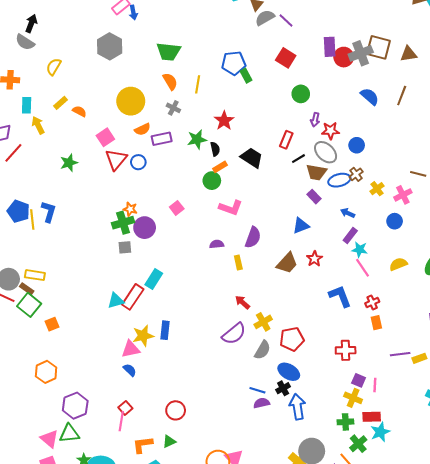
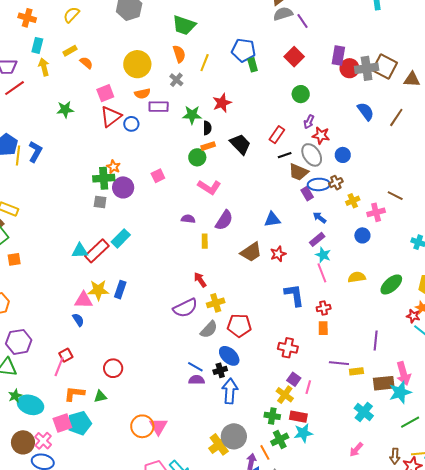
purple rectangle: (314, 197) -> (307, 194), moved

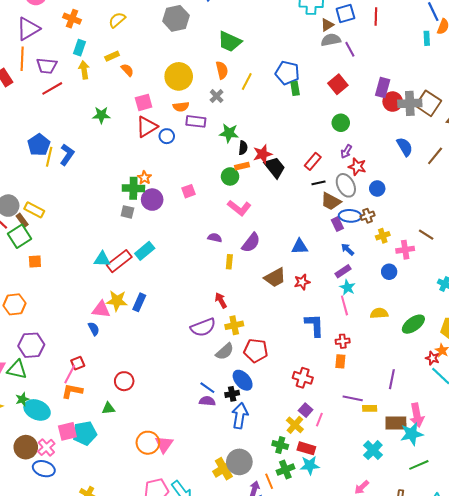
red star: (222, 103) -> (263, 154), moved
orange L-shape: (74, 394) -> (72, 391), moved

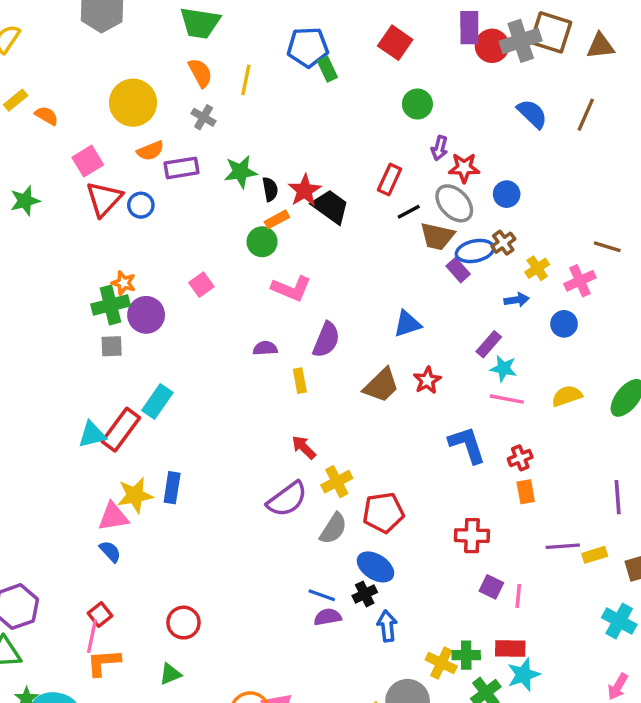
blue arrow: (348, 249) -> (517, 300), moved, turned 144
pink line: (344, 305) -> (507, 399), turned -48
blue arrow: (240, 416) -> (387, 626), size x0.7
yellow cross: (295, 425) -> (441, 663), moved

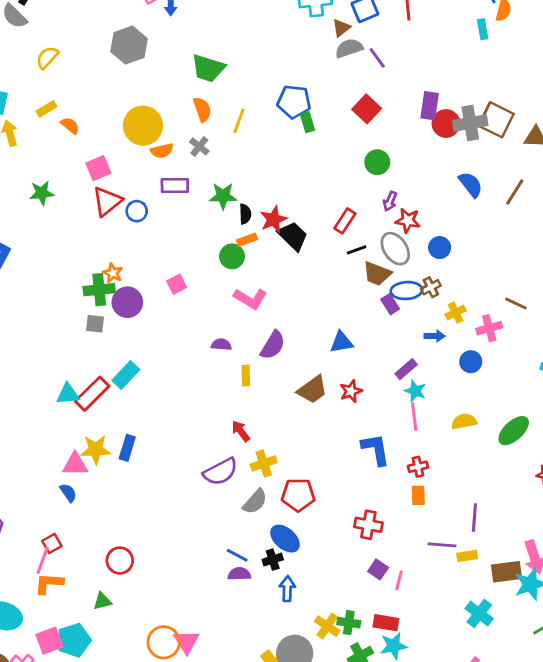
orange semicircle: (150, 151) -> (162, 151), moved
pink line: (507, 399) -> (414, 417), turned 64
purple line: (618, 497) -> (474, 518), moved

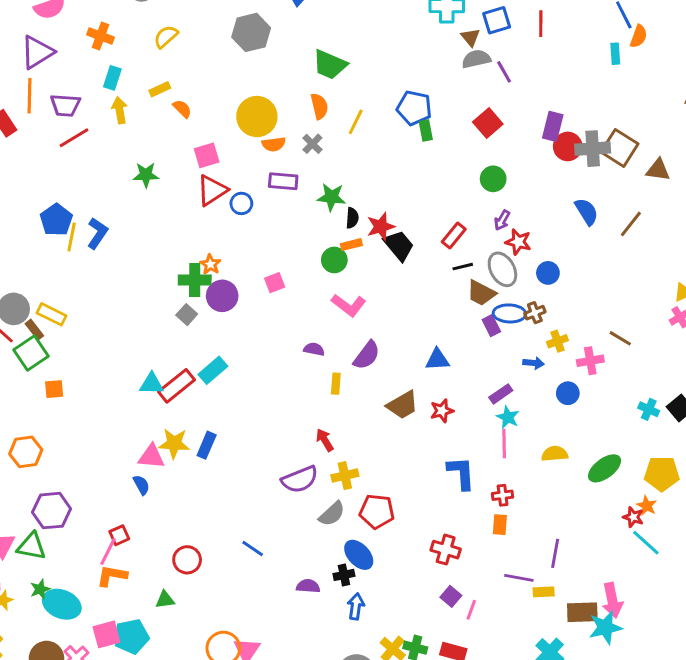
brown triangle: (341, 28) -> (470, 37), turned -36
gray square: (95, 324) -> (187, 315), turned 30
blue line: (237, 555) -> (253, 548), moved

